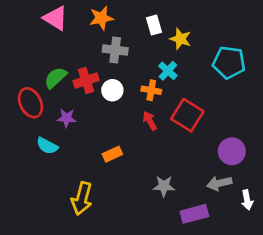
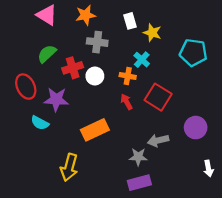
green semicircle: (55, 78) -> (47, 54), moved
purple star: (67, 118) -> (56, 99), size x1.5
orange rectangle: (112, 154) -> (95, 130), size x1.6
gray arrow: (219, 183) -> (158, 140), moved
purple rectangle: (194, 214) -> (139, 183), moved

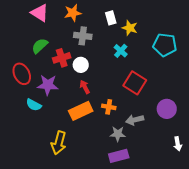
orange cross: (128, 76) -> (109, 107), moved
red arrow: (126, 102) -> (85, 87), moved

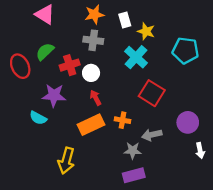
orange star: (73, 13) -> (94, 14), moved
cyan cross: (121, 51) -> (136, 57), size x1.5
red ellipse: (22, 74) -> (20, 66), moved
white arrow: (178, 144) -> (200, 151), moved

